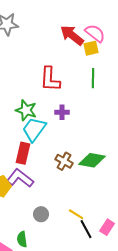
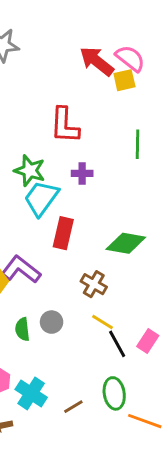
green line: (93, 78) -> (138, 144), moved
red rectangle: (23, 153) -> (63, 233), moved
brown cross: (64, 161) -> (94, 284), moved
green semicircle: (22, 239) -> (22, 329), moved

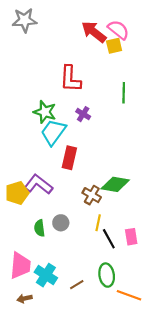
purple cross: (82, 173) -> (83, 114), turned 32
green diamond: (126, 243) -> (115, 184), moved
yellow line: (103, 322) -> (98, 223), turned 70
pink rectangle: (148, 341) -> (131, 237), turned -42

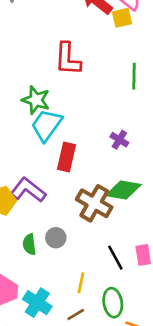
purple cross: (83, 114) -> (119, 140), moved
brown cross: (92, 195) -> (94, 203), size x1.5
yellow line: (98, 223) -> (81, 283), moved

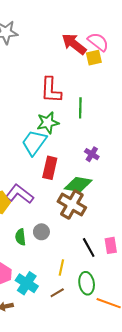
green line: (134, 76) -> (80, 108), moved
green star: (36, 100) -> (48, 123), moved, turned -30
green diamond: (123, 190) -> (78, 185), moved

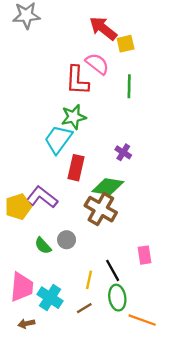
pink semicircle: (98, 42) -> (97, 64), moved
green line: (80, 108) -> (129, 86), moved
green semicircle: (20, 237) -> (43, 246), turned -35
black line: (89, 248) -> (113, 270), moved

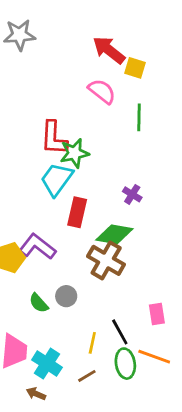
yellow square: (126, 44) -> (135, 68), turned 30
red L-shape: (77, 80) -> (54, 138), moved
orange line: (142, 320) -> (154, 357), moved
brown arrow: (26, 324) -> (36, 394), moved, turned 35

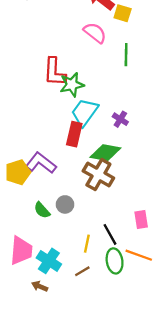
cyan trapezoid: (57, 179) -> (85, 112), moved

